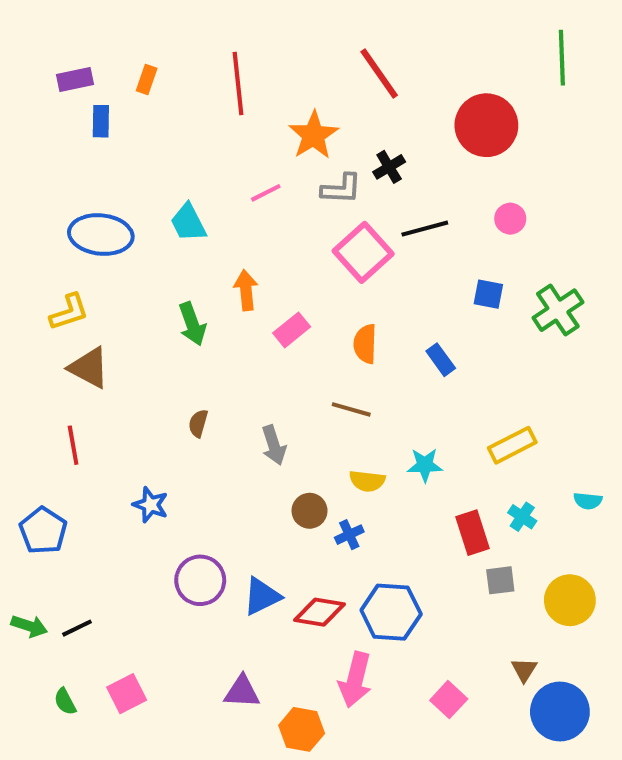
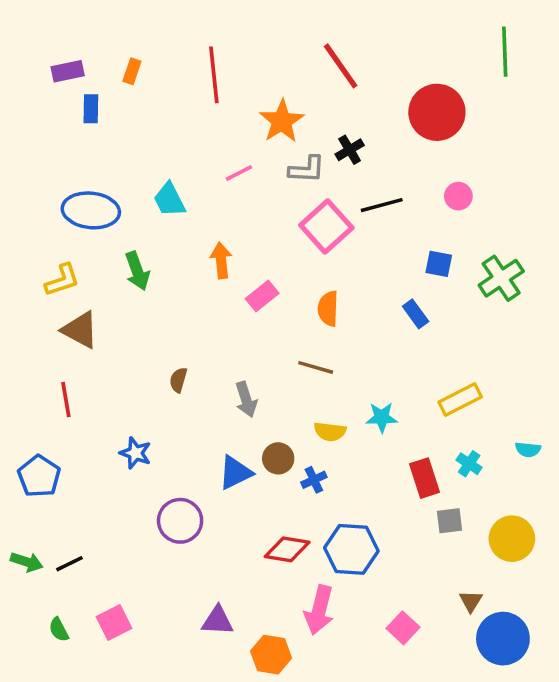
green arrow: (192, 324) -> (137, 271), moved
blue rectangle: (441, 360) -> (416, 314), moved
blue triangle: (262, 596) -> (235, 473), moved

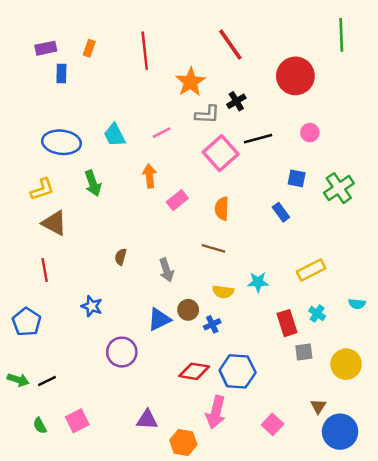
pink line: (239, 173) -> (162, 133), moved

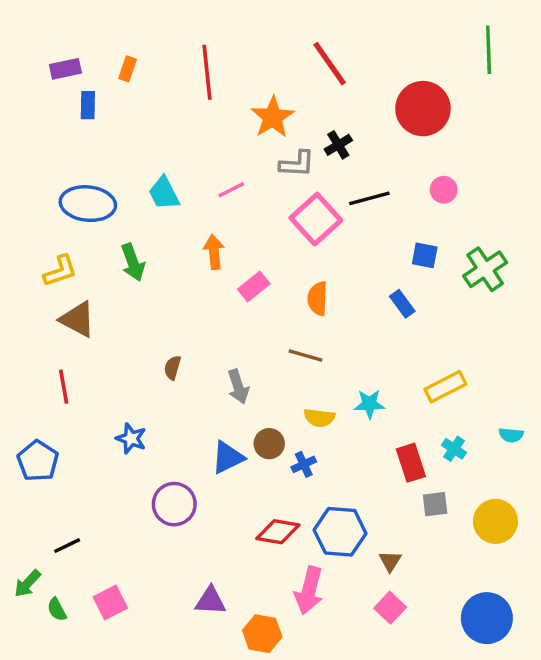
green arrow: (18, 380) -> (27, 584), moved, turned 115
brown triangle: (318, 406) -> (390, 561), moved

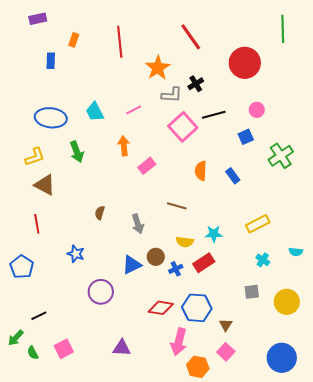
purple rectangle: (65, 69) -> (38, 19), moved
blue square: (425, 255) -> (246, 137), moved, turned -35
orange semicircle: (318, 299) -> (201, 171), moved
red rectangle: (411, 463) -> (204, 263), moved, turned 75
orange hexagon: (262, 634) -> (198, 367), moved

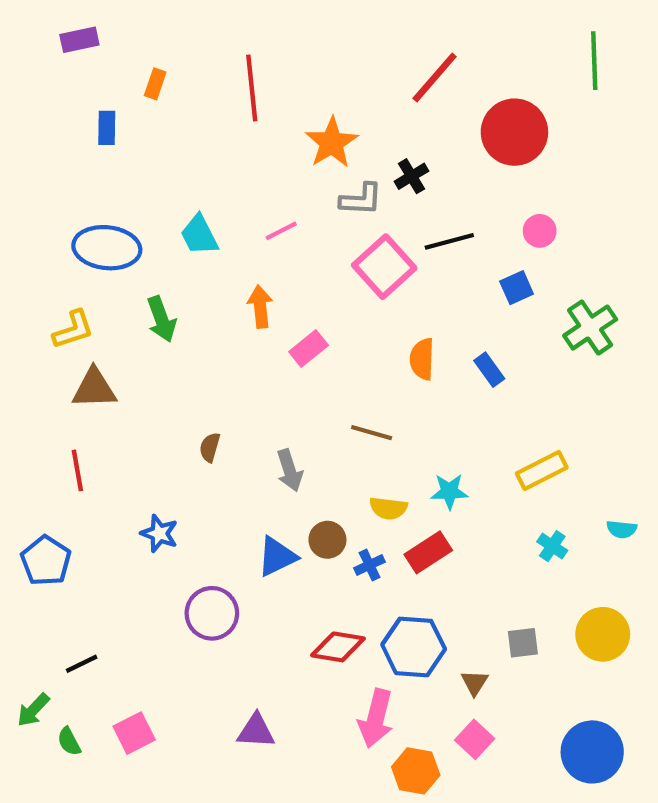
red line: (191, 37) -> (435, 77), moved, turned 76
brown triangle: (45, 185) -> (94, 388), turned -30
gray square: (252, 292) -> (523, 643), moved

